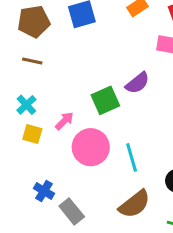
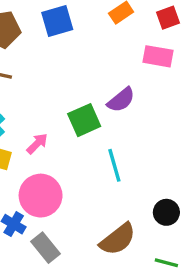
pink circle: (91, 147) -> (41, 196), moved
cyan line: (132, 157) -> (114, 165), moved

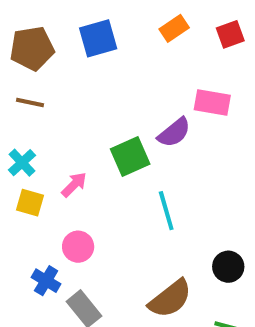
pink rectangle: (158, 56) -> (212, 102), moved
pink circle: (41, 196) -> (78, 247), size x0.6

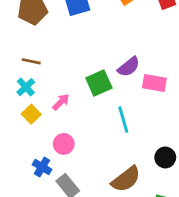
brown line: (30, 102) -> (31, 61), moved
pink rectangle: (212, 102) -> (154, 83), moved
yellow square: (30, 203) -> (31, 114), turned 30

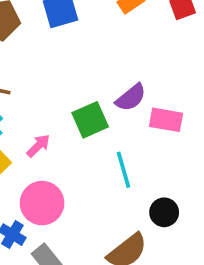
pink circle: (64, 144) -> (42, 203), size x1.5
black circle: (165, 157) -> (164, 212), moved

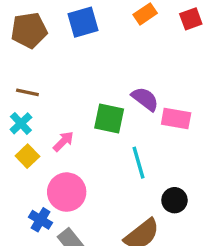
purple semicircle: (131, 98) -> (145, 99), turned -104
green square: (90, 120) -> (109, 119), turned 36

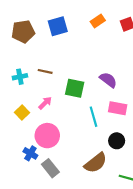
brown line: (27, 92) -> (45, 71), moved
purple semicircle: (145, 99) -> (108, 80), moved
pink rectangle: (176, 119) -> (118, 108), moved
cyan cross: (21, 123) -> (20, 77), moved, turned 32

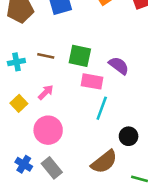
green square: (75, 88) -> (80, 56), moved
pink rectangle: (118, 108) -> (92, 81), moved
cyan line: (93, 117) -> (102, 108), turned 36
blue cross: (30, 153) -> (24, 164), moved

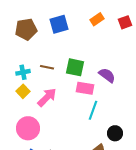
pink arrow: (46, 92) -> (47, 97), size x1.5
yellow square: (19, 103) -> (23, 91), moved
pink circle: (48, 130) -> (28, 128), moved

